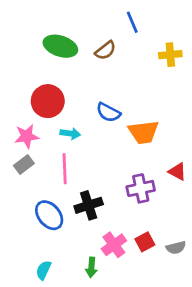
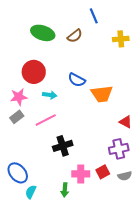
pink line: (65, 169) -> (46, 120), turned 65
purple cross: (141, 188) -> (119, 149), moved
blue ellipse: (49, 215) -> (18, 173), moved
pink cross: (114, 245) -> (81, 174), turned 36

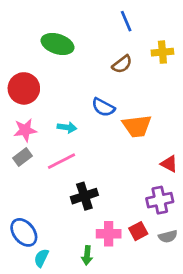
brown semicircle: (75, 36) -> (122, 64), moved
red circle: (34, 72) -> (24, 88), moved

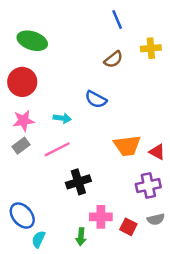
green ellipse: (57, 44) -> (32, 41), moved
orange trapezoid: (137, 126) -> (127, 146), moved
red square: (138, 231) -> (128, 227), moved, turned -35

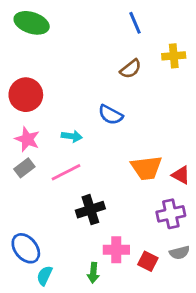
green ellipse: (32, 41) -> (32, 23), moved
pink star: (23, 121) -> (27, 139), turned 30

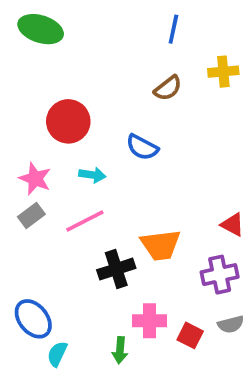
blue line: (135, 23) -> (173, 29), turned 35
red circle: (26, 95) -> (68, 121), moved
orange trapezoid: (146, 168) -> (161, 245), moved

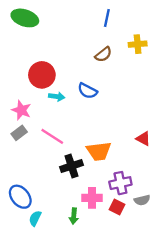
cyan arrow: (92, 175) -> (57, 97), moved
pink line: (85, 221) -> (52, 136), turned 60
purple cross: (220, 275) -> (120, 183), moved

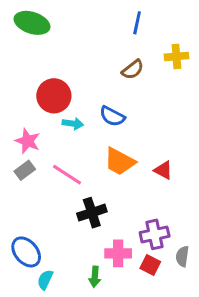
red triangle: (143, 139) -> (163, 170), moved
orange trapezoid: (99, 151) -> (120, 161), moved, turned 35
gray semicircle: (142, 200) -> (182, 256), turned 112

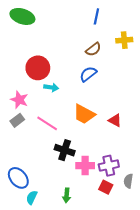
blue semicircle: (112, 116) -> (88, 74), moved, turned 114
black cross: (92, 213) -> (65, 150), turned 36
pink cross: (118, 253) -> (85, 166), moved

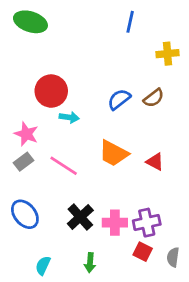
brown semicircle: (93, 49) -> (154, 98), moved
black cross: (65, 150) -> (80, 217), moved, turned 30
blue ellipse: (18, 178) -> (25, 214), moved
gray semicircle: (128, 181) -> (173, 257), moved

